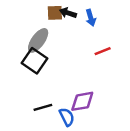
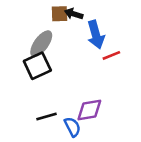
blue arrow: (91, 18) -> (96, 35), moved, size x1.5
black square: (35, 61) -> (37, 66), turned 30

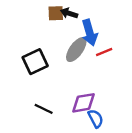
gray ellipse: (41, 44) -> (76, 50), moved
black line: (46, 116) -> (44, 109), turned 42
blue semicircle: (72, 127) -> (96, 119), moved

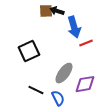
gray ellipse: (76, 50) -> (64, 73), moved
purple diamond: (84, 103) -> (85, 84), moved
blue semicircle: (96, 119) -> (58, 98), moved

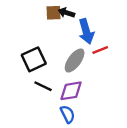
gray ellipse: (64, 73) -> (75, 61), moved
purple diamond: (85, 84) -> (71, 91), moved
black line: (36, 90) -> (43, 86), moved

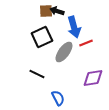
black square: (34, 59) -> (42, 37), moved
purple diamond: (71, 91) -> (93, 78), moved

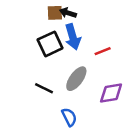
blue arrow: (74, 27) -> (73, 37), moved
gray ellipse: (64, 52) -> (76, 79), moved

